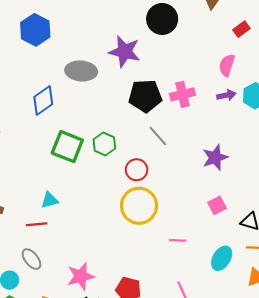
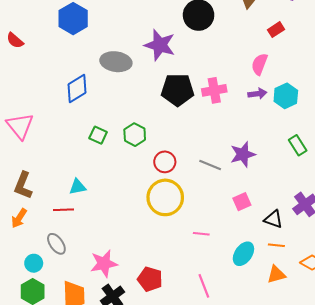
gray line: (158, 136) -> (210, 165), moved, turned -30
green square: (67, 147) -> (98, 135), size x0.6

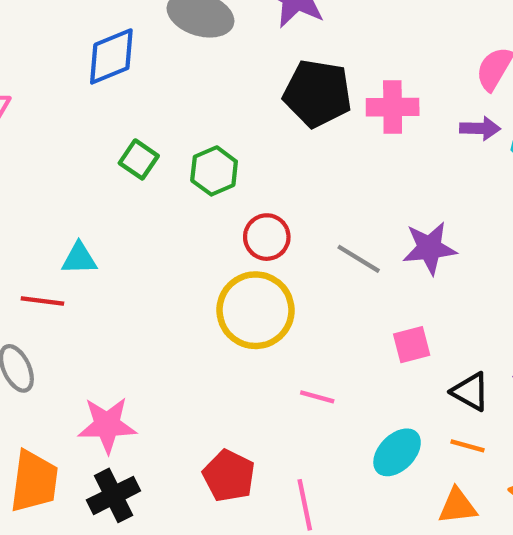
red pentagon: (150, 279) -> (229, 476), moved

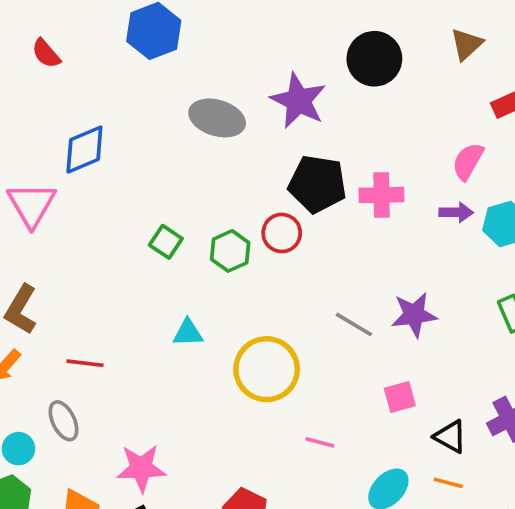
blue diamond: (111, 56) -> (84, 150), moved
red circle: (267, 237) -> (282, 233), moved
cyan triangle: (79, 259) -> (188, 333), moved

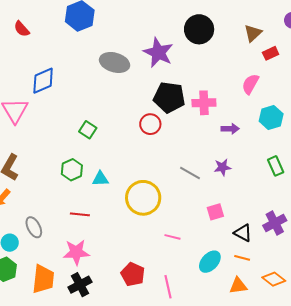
brown triangle: (467, 44) -> (253, 33), moved
purple arrow: (456, 212) -> (230, 129), moved
green hexagon: (230, 251) -> (72, 170), moved
purple star: (414, 315) -> (222, 167), size x0.7
red line: (85, 363) -> (80, 214), moved

